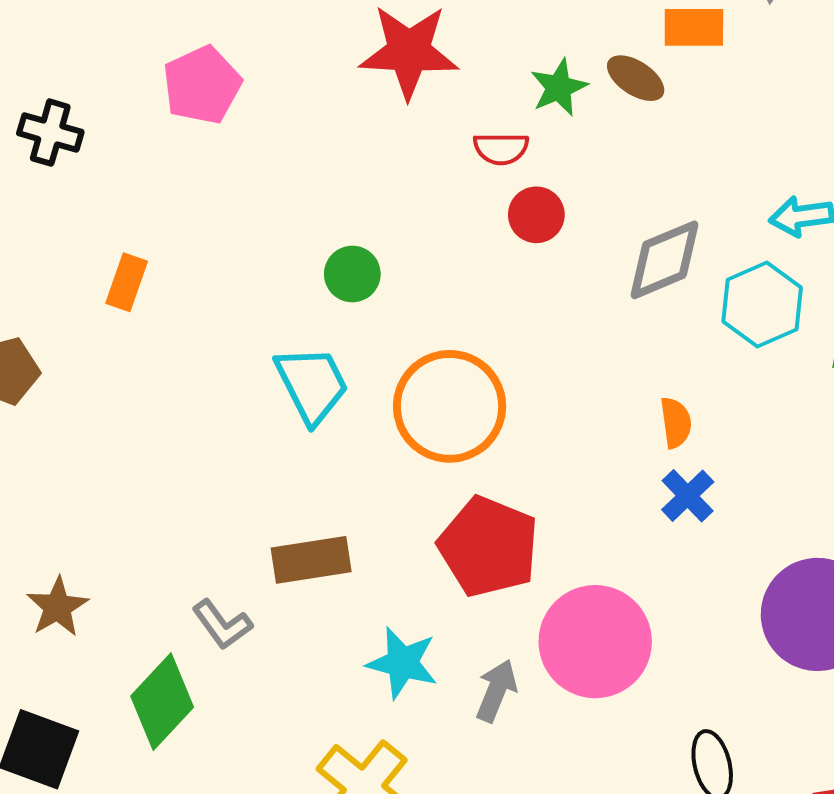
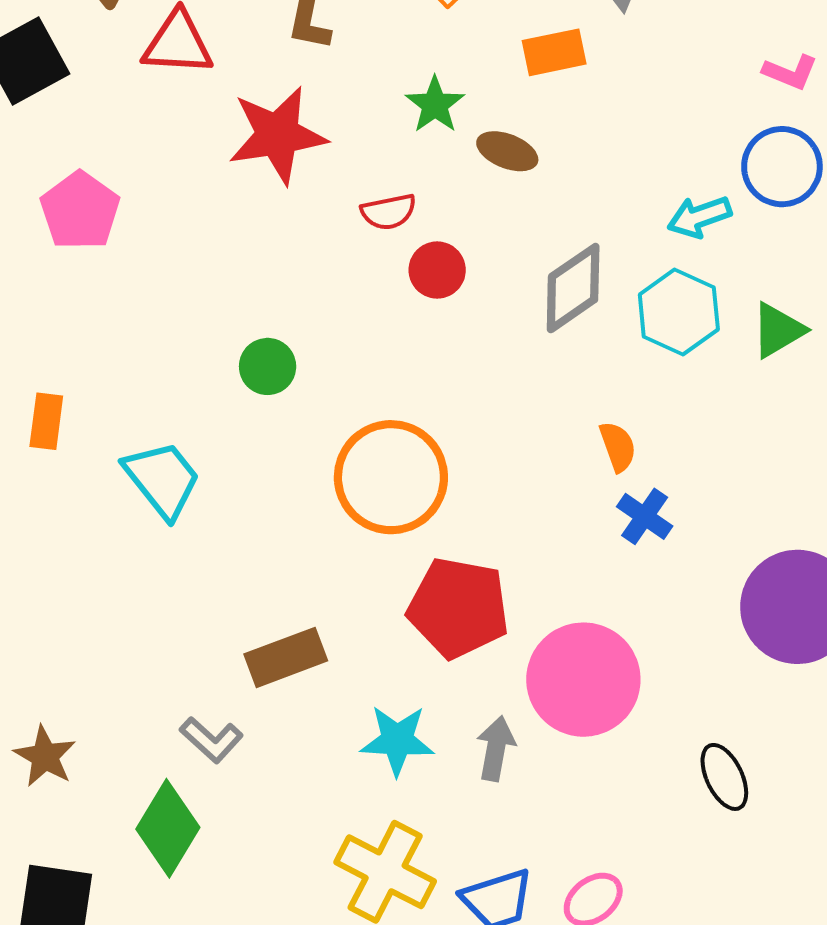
brown ellipse: (636, 78) -> (507, 151), moved
green star: (559, 87) -> (435, 105), moved
cyan trapezoid: (312, 384) -> (162, 479), moved

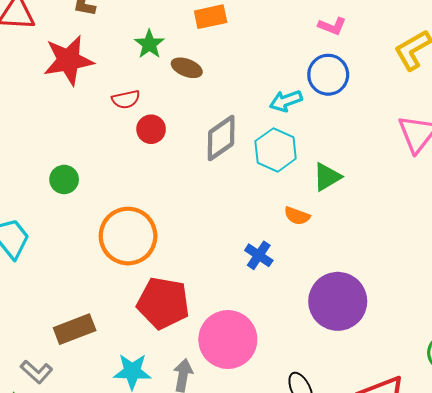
green triangle: (778, 330) -> (327, 177), moved
orange semicircle: (618, 447) -> (297, 216), moved, turned 130

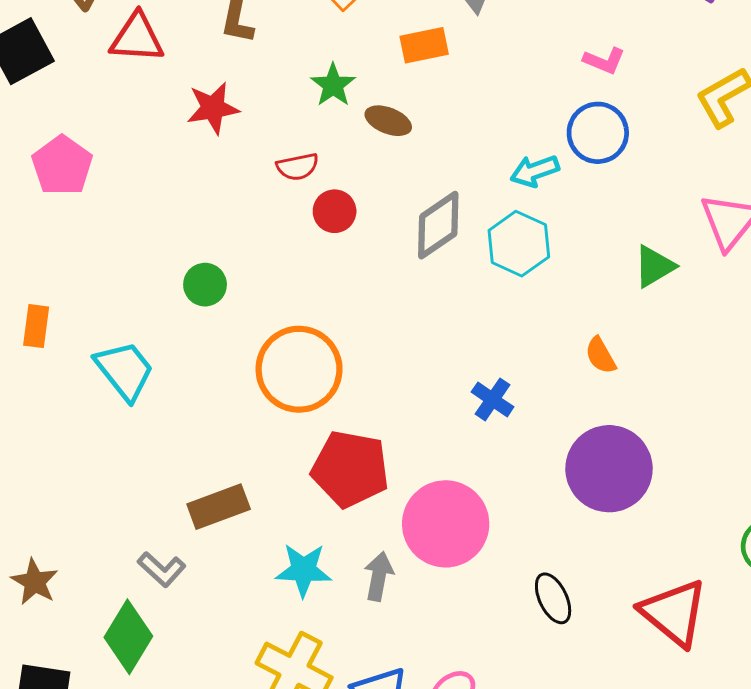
red star: (68, 60) -> (213, 108), size x0.7
green triangle: (327, 177) -> (654, 266), moved
orange semicircle: (297, 216) -> (601, 355), moved, turned 40

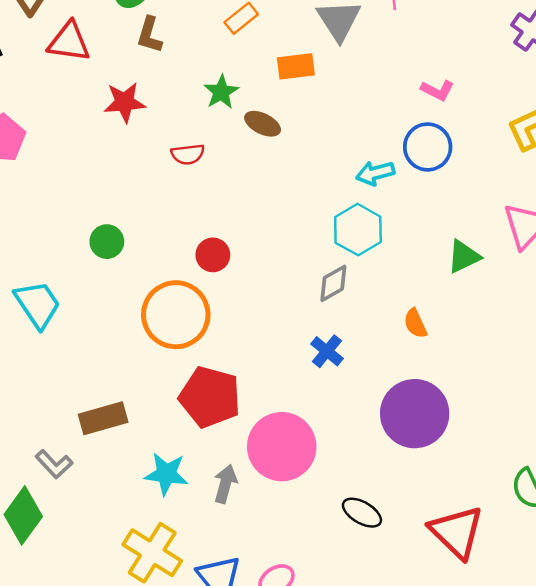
red circle: (335, 211) -> (213, 255), moved
gray diamond: (438, 225) -> (333, 283), moved, size x0.7
black ellipse: (553, 598) -> (362, 513), turned -39

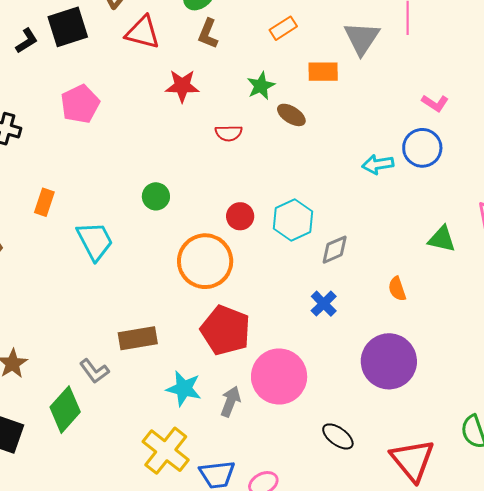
cyan hexagon: (358, 230) -> (293, 220), moved
green triangle: (464, 256) -> (442, 239), turned 32

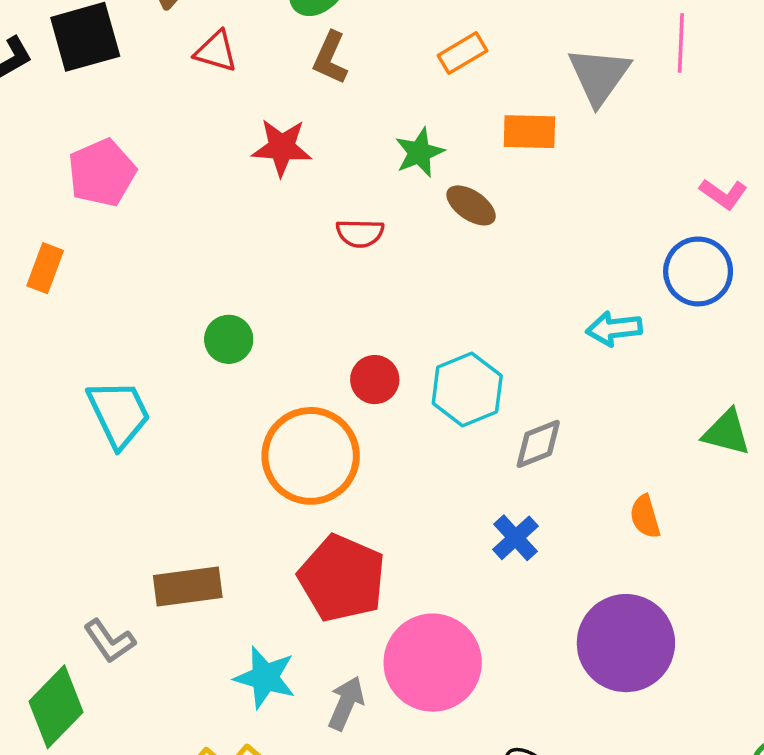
red triangle: (143, 32) -> (216, 51), size x0.7
cyan arrow: (378, 164) -> (614, 329), moved
orange rectangle: (44, 202) -> (45, 268), moved

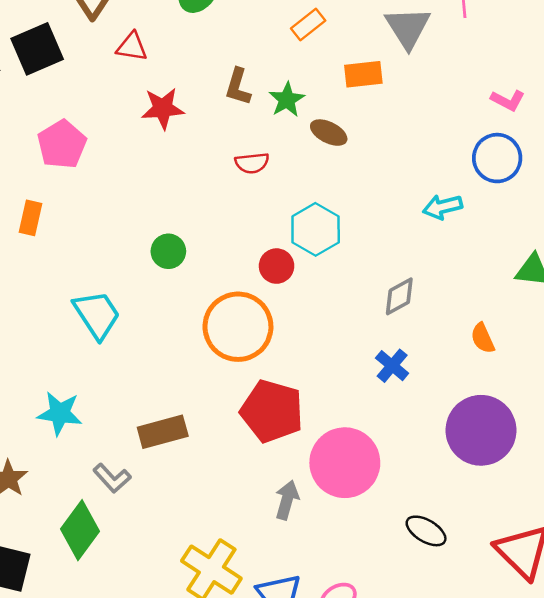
brown L-shape: (330, 58) -> (238, 87), moved
red star: (282, 147) -> (163, 108), moved
cyan hexagon: (467, 389) -> (316, 229), moved
cyan star: (265, 677) -> (60, 413), moved

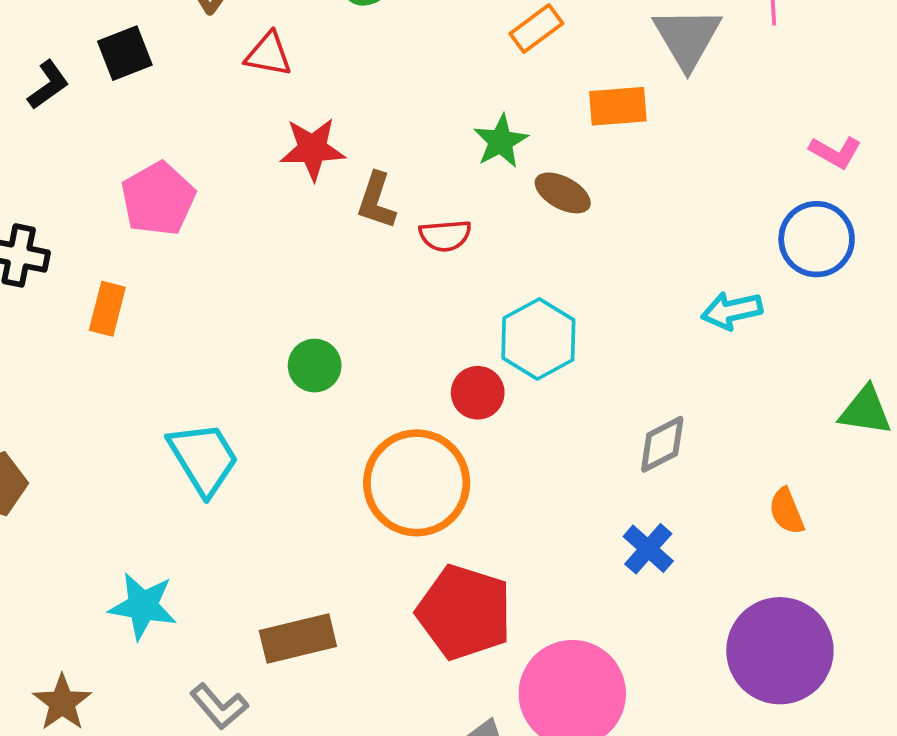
black square: (37, 49) -> (125, 53), size x0.7
brown L-shape: (238, 87) -> (376, 201), moved

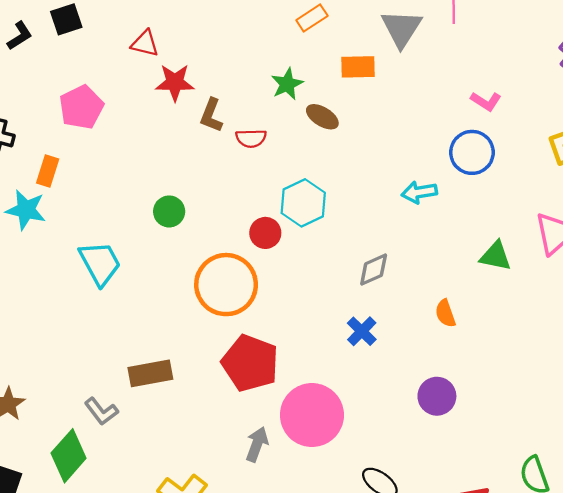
red triangle: (268, 54) -> (145, 43), moved
cyan star: (143, 606) -> (26, 210), moved
purple circle: (780, 651) -> (437, 396), size x0.6

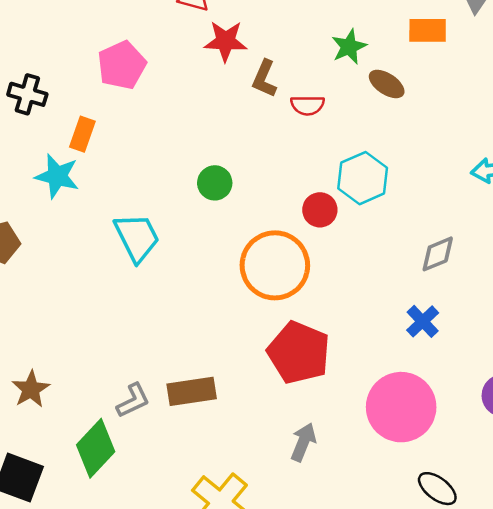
brown rectangle: (150, 373) -> (192, 391), moved
gray L-shape: (101, 411) -> (133, 400), turned -80
pink circle: (312, 415) -> (401, 407), moved

